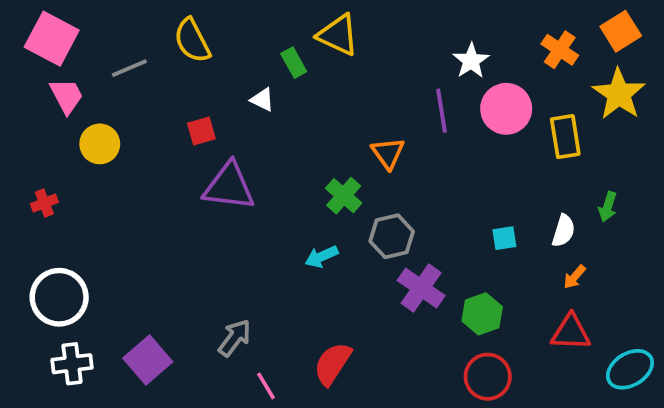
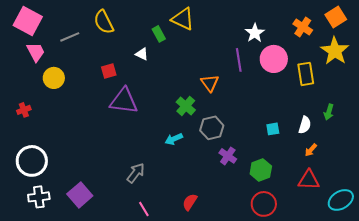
purple cross: (421, 288) -> (228, 156), size x0.7
gray arrow: (235, 338) -> (136, 173), moved
red semicircle: (333, 364) -> (190, 202), moved, size x0.7

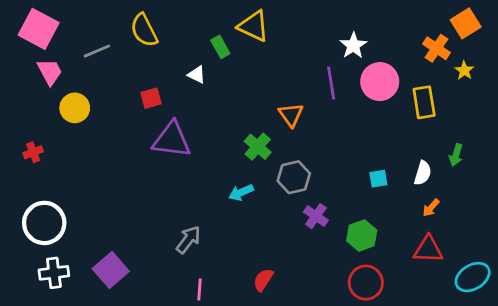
orange cross: (303, 27) -> (437, 48), moved
yellow star: (335, 51) -> (464, 70), size x0.5
pink line: (144, 209) -> (199, 290), turned 35

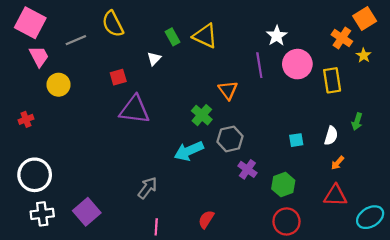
yellow triangle: (254, 26) -> (205, 36), moved
white triangle: (197, 75) -> (154, 59), turned 48
cyan arrow: (241, 192) -> (189, 151), size x1.5

